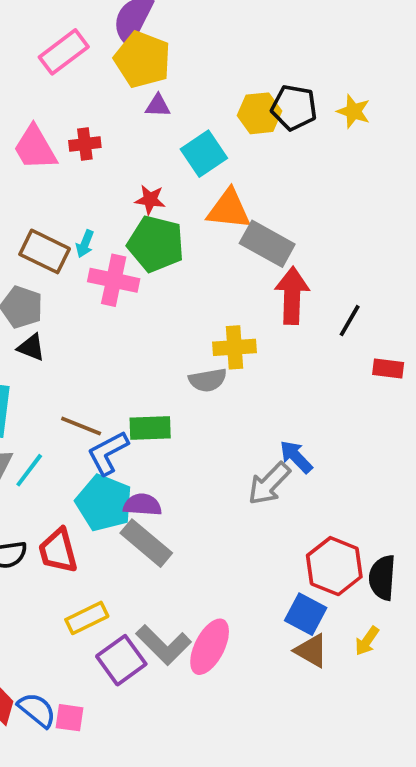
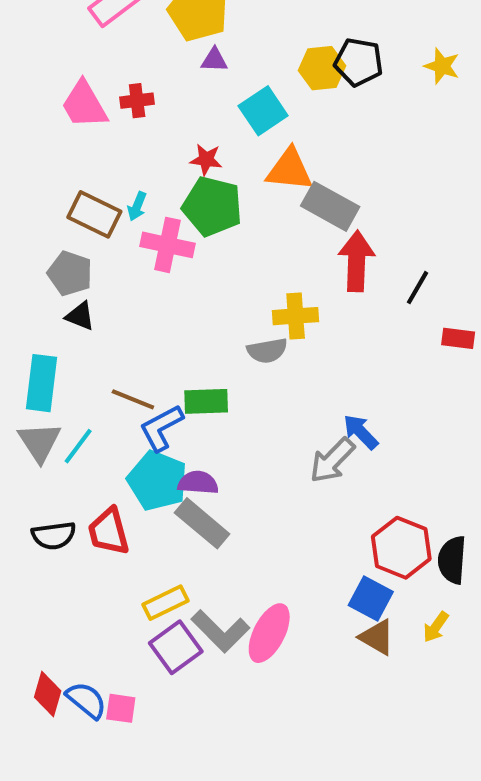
yellow star: (353, 111) -> (442, 66), moved
yellow rectangle: (87, 618) -> (166, 603), moved

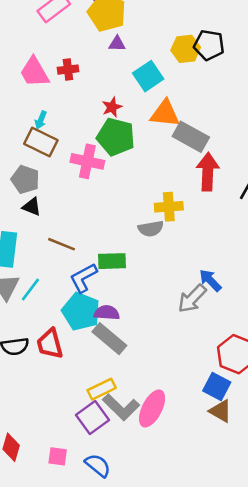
red star: (206, 160) -> (112, 107), turned -30
cyan arrow: (137, 206) -> (41, 120), moved
brown line: (133, 399) -> (61, 244), moved
yellow rectangle: (166, 603) -> (102, 389), moved
blue semicircle: (86, 700) -> (98, 465), moved

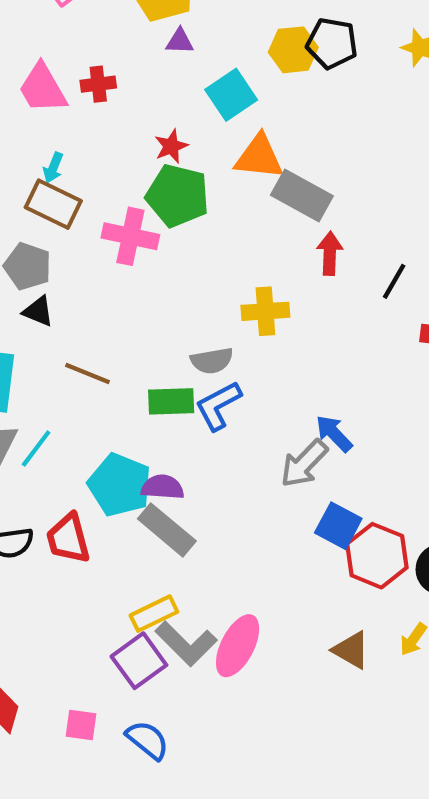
red arrow: (208, 172) -> (330, 253), size x0.7
gray semicircle: (151, 229) -> (212, 361), moved
blue L-shape: (83, 278) -> (218, 406), moved
blue square: (217, 386) -> (338, 526), moved

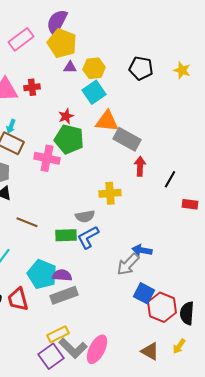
yellow hexagon: (293, 50) -> (94, 68), moved
blue arrow: (334, 433) -> (142, 250), turned -36
gray rectangle: (167, 530) -> (64, 295), turned -60

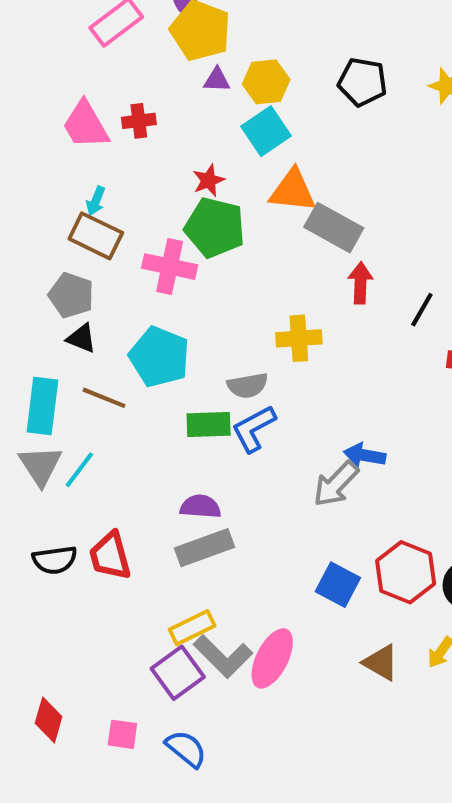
brown line: (27, 222) -> (104, 398), moved
cyan pentagon: (42, 274) -> (159, 357), moved
blue square: (144, 293) -> (338, 585), moved

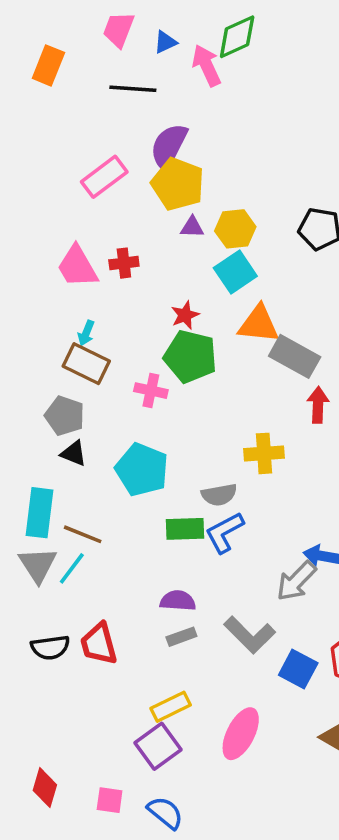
pink cross: (170, 267) -> (151, 391), size x0.7
brown line: (104, 398) -> (83, 534), moved
gray rectangle: (204, 548) -> (181, 637), size x0.6
gray L-shape: (223, 656) -> (250, 635), moved

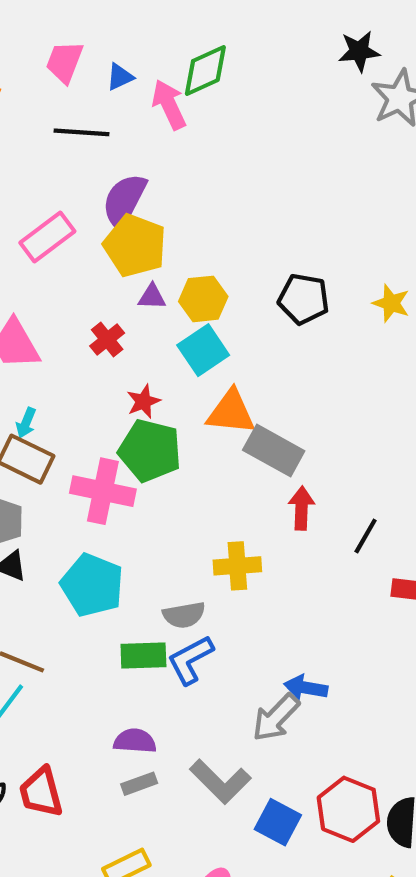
red cross: (124, 263) -> (107, 340), moved, turned -32
pink cross: (151, 391) -> (103, 491), size x1.6

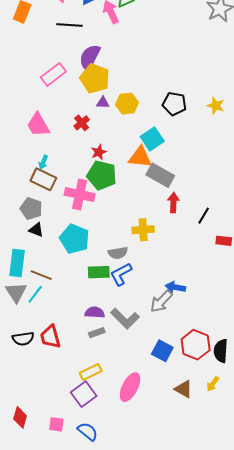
cyan square: (203, 350) -> (152, 139), moved
gray L-shape: (220, 782) -> (125, 318), moved

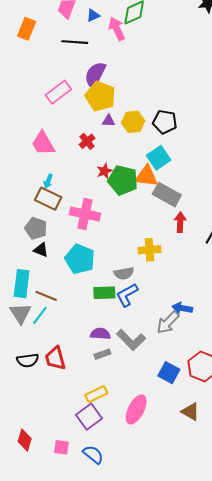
black pentagon: (174, 104) -> (165, 122), moved
green pentagon: (102, 175) -> (123, 180), moved

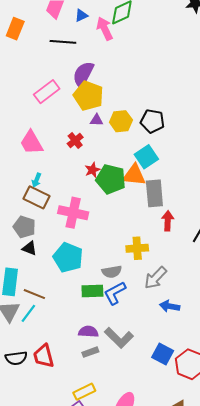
gray rectangle: (167, 195) -> (154, 193), turned 56
gray arrow: (168, 322) -> (155, 278), moved
blue square: (169, 373) -> (163, 354), moved

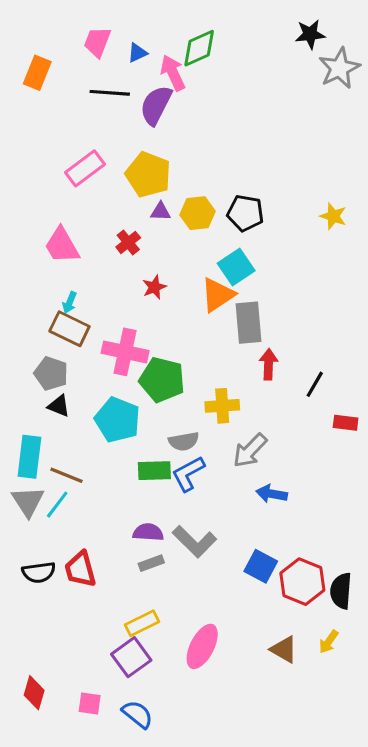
purple semicircle: (83, 74) -> (156, 105), moved
orange triangle: (134, 175) -> (218, 295), turned -40
green pentagon: (111, 179) -> (162, 380), moved

